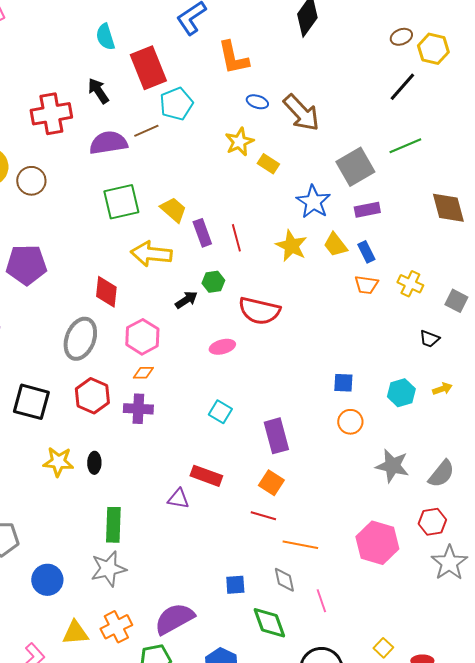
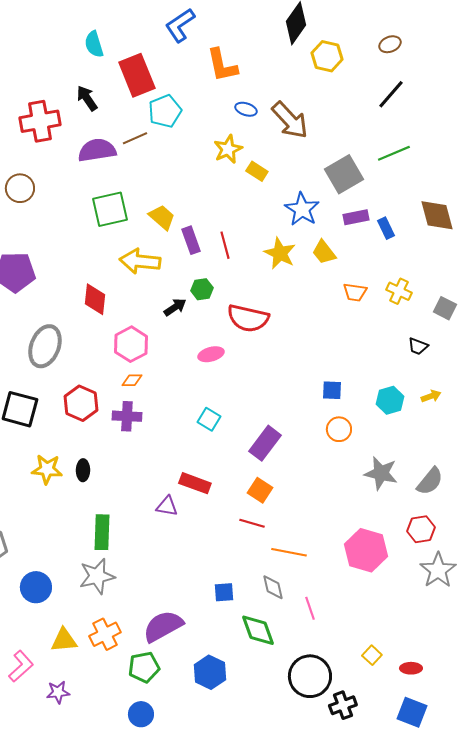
yellow hexagon: (433, 49) -> (327, 56), moved
blue rectangle: (366, 252) -> (386, 228), moved
gray ellipse: (80, 339) -> (45, 346), moved
purple rectangle: (276, 436) -> (265, 443), turned 52

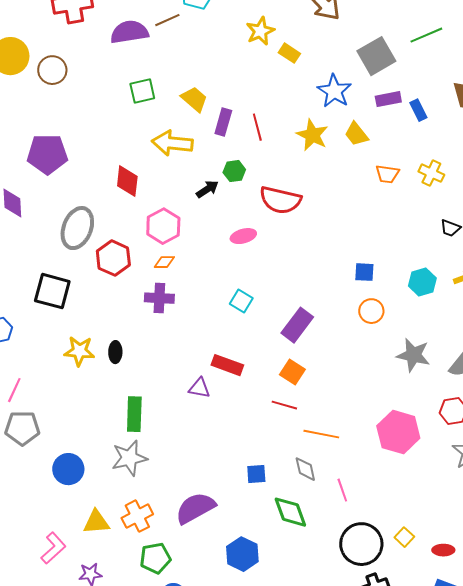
green square: (110, 209) -> (142, 91), size x0.7
purple rectangle: (191, 240) -> (223, 122), turned 36
red hexagon: (81, 403) -> (113, 258), moved
green pentagon: (144, 667) -> (155, 558), moved
black circle: (310, 676) -> (361, 544), moved

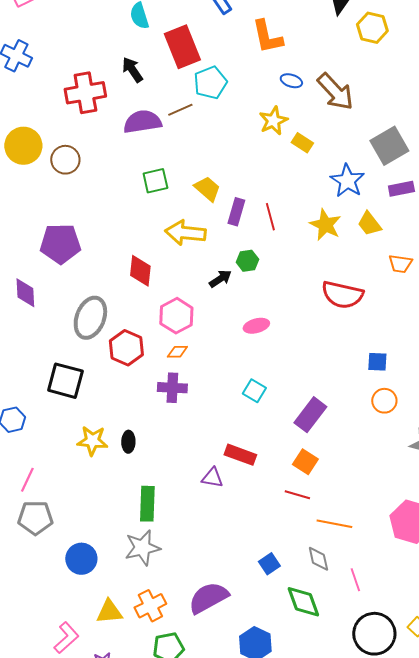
red semicircle: (280, 200) -> (342, 295), moved
blue square: (256, 474) -> (269, 564), turned -30

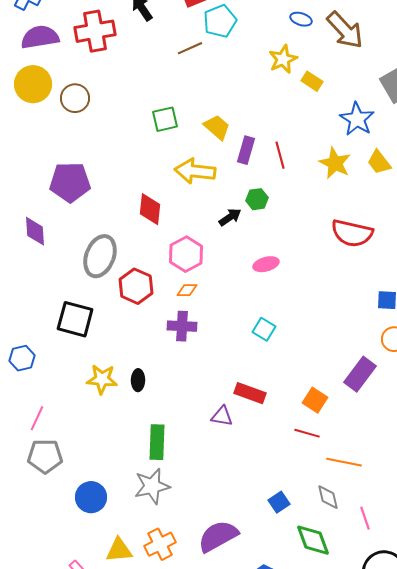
purple semicircle: (142, 122) -> (40, 37), moved
purple rectangle: (310, 415) -> (360, 374), moved

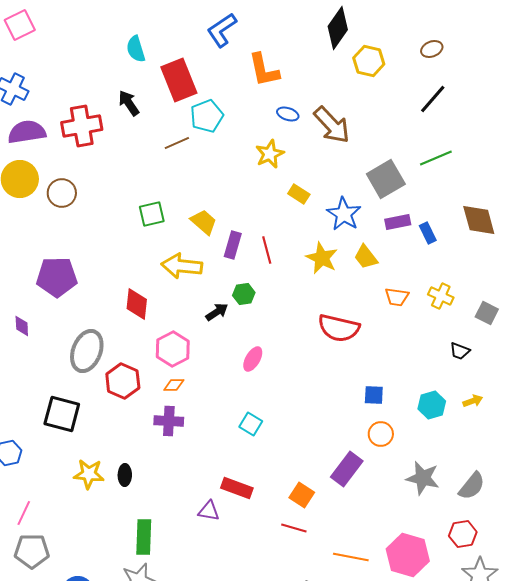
yellow rectangle: (312, 81) -> (299, 194), moved
purple diamond: (35, 231) -> (22, 326), size x0.7
pink ellipse: (266, 264) -> (253, 359), turned -45
orange line: (344, 462) -> (351, 557), moved

